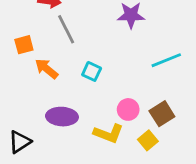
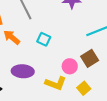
brown square: (162, 114) -> (90, 58), moved

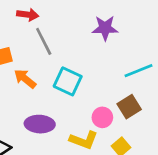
cyan square: (44, 39) -> (68, 81), size x1.5

